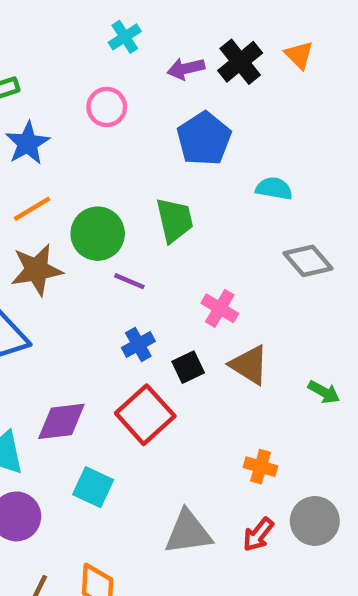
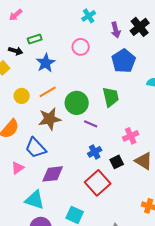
purple arrow: (186, 69) -> (116, 30), turned -91
pink cross: (220, 308) -> (131, 136), turned 35
purple diamond: (61, 421) -> (53, 174), moved

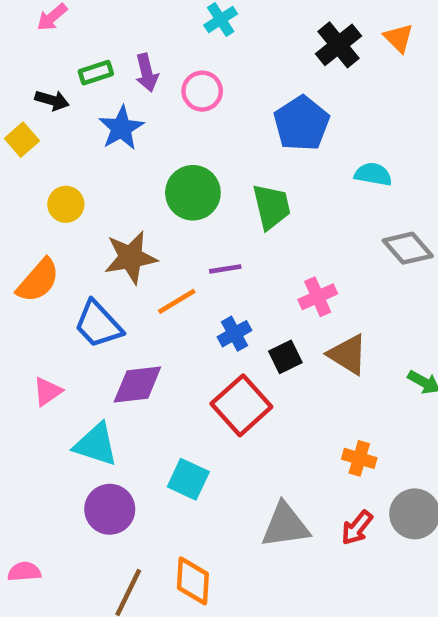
purple arrow: (116, 30) -> (147, 73), moved
orange line: (48, 92) -> (177, 301), moved
green circle: (77, 103) -> (193, 193), moved
purple line: (91, 124) -> (225, 269), turned -32
pink triangle: (18, 168) -> (47, 391), moved

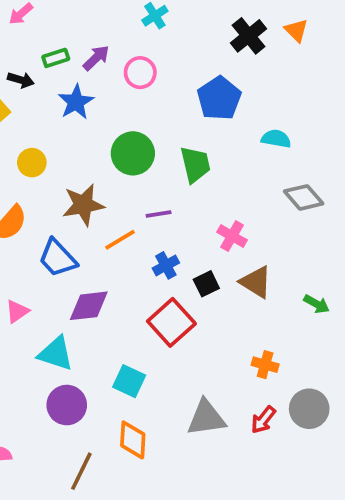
purple arrow: (147, 73) -> (96, 58), turned -120
pink cross: (318, 297) -> (232, 236), turned -36
orange diamond: (193, 581) -> (133, 440), moved

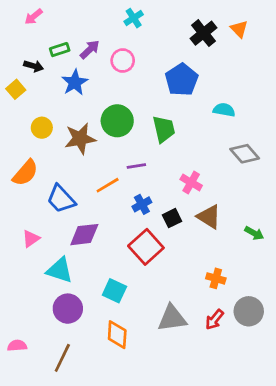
brown star: (83, 205) -> (80, 139), moved
brown line: (81, 471) -> (62, 358), moved

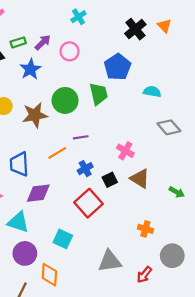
green trapezoid: (164, 129) -> (99, 94), moved
blue trapezoid: (61, 199) -> (19, 164), turned 40
red arrow: (214, 320) -> (144, 275), moved
orange diamond: (117, 335) -> (49, 275), moved

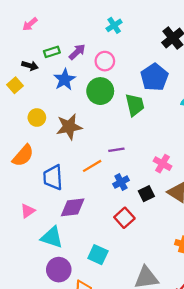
green circle: (65, 100) -> (100, 91), moved
red square: (89, 203) -> (124, 218), size x0.7

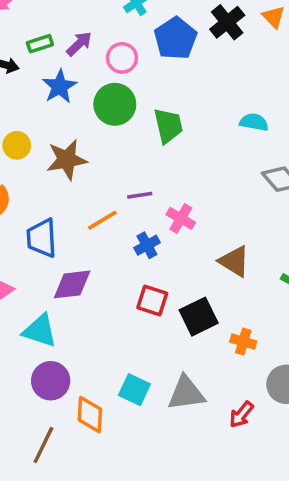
blue pentagon: (154, 77) -> (175, 38), moved
pink cross: (162, 164) -> (181, 218), moved
black square: (146, 194) -> (199, 317), moved, size x1.5
red square: (124, 218) -> (152, 300), turned -30
cyan square: (98, 255) -> (134, 390), moved

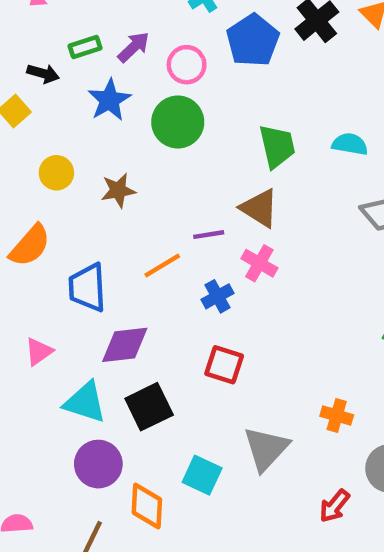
green trapezoid: (168, 126) -> (277, 146), moved
brown star: (67, 160) -> (118, 190), size x0.7
brown triangle: (234, 261) -> (259, 208), moved
black square: (199, 317) -> (149, 407), moved
gray triangle: (186, 393) -> (266, 449), moved, turned -39

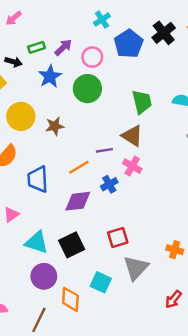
yellow circle: (56, 173) -> (21, 116), size x1.5
purple diamond: (125, 345) -> (78, 201), moved
red square: (224, 365) -> (118, 238), moved, turned -35

